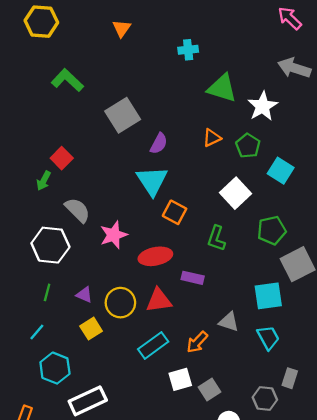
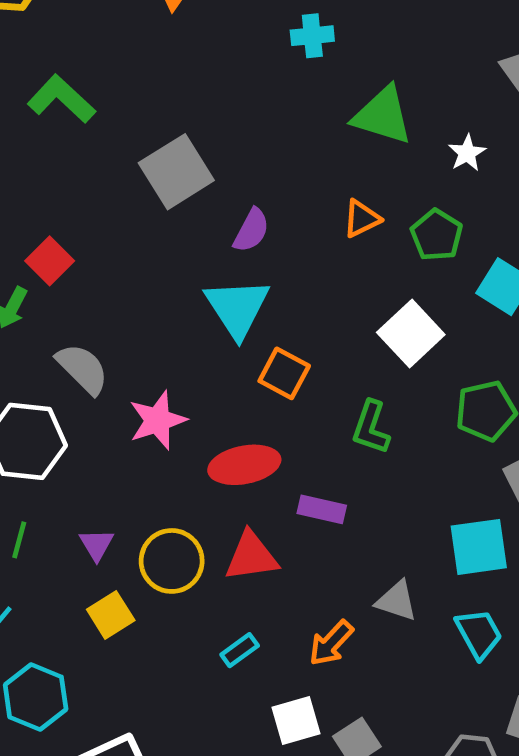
white star: (263, 106) -> (467, 153), size x0.6
purple triangle: (84, 295) -> (97, 545), turned 36
cyan rectangle: (153, 345) -> (240, 650), size x0.6

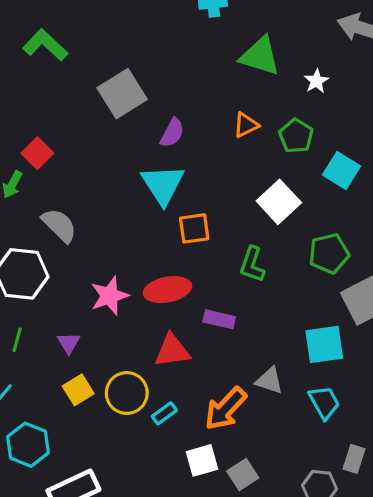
orange square: (284, 373) -> (194, 228), turned -36
pink star: (158, 420) -> (110, 296), moved
yellow circle: (172, 561) -> (127, 393), moved
orange arrow: (331, 643) -> (225, 409), size x1.4

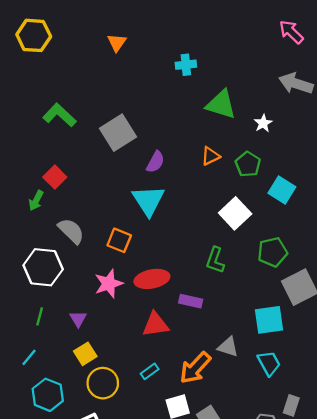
green L-shape: (45, 45) -> (59, 115), moved
orange square: (194, 228) -> (119, 240), moved, turned 30
yellow circle: (127, 393) -> (103, 383), moved

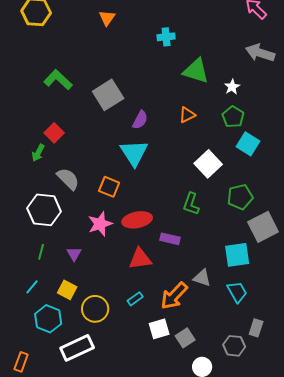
green pentagon: (248, 164) -> (233, 117), moved
yellow square: (85, 354) -> (67, 290), moved, turned -30

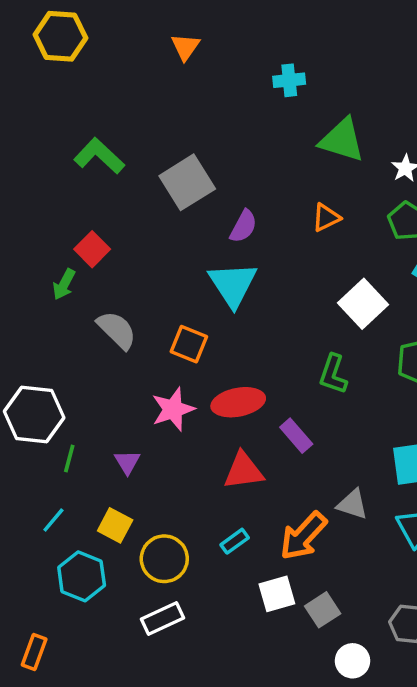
white hexagon: (44, 210) -> (34, 415), moved
purple rectangle: (170, 239) -> (296, 436), turned 36
white rectangle: (77, 348) -> (163, 619), moved, size x0.7

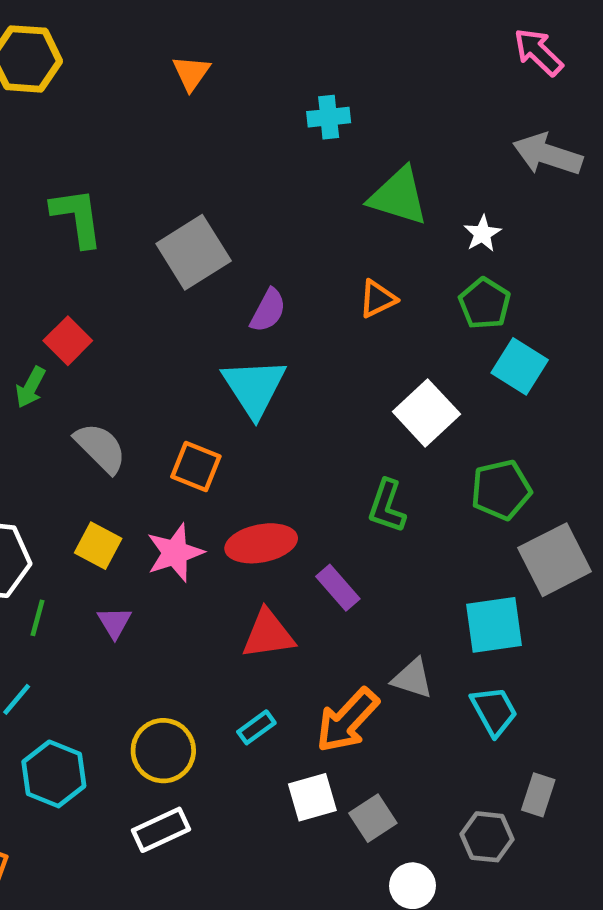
green L-shape: (99, 156) -> (77, 217), turned 39
yellow square: (115, 525) -> (98, 546), moved

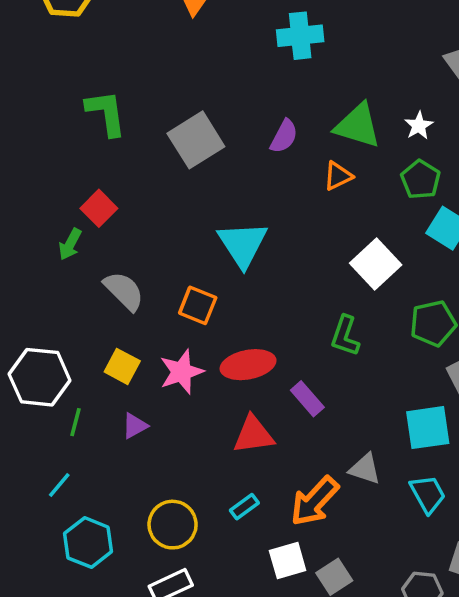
cyan cross: (329, 117) -> (300, 36), size x1.4
green triangle: (399, 196) -> (358, 126), moved
purple semicircle: (268, 310) -> (284, 136), moved
purple triangle: (114, 623) -> (135, 426), turned 32

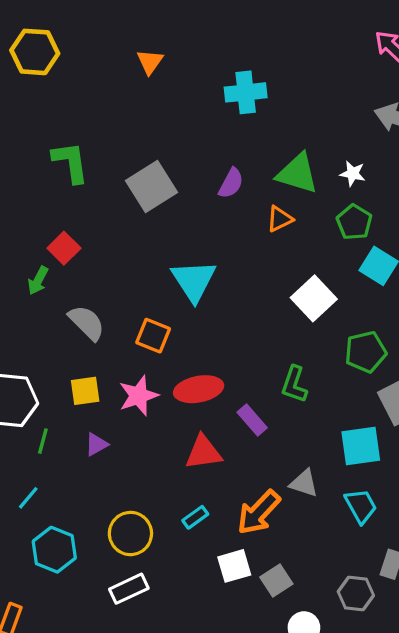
white star: (419, 126) -> (353, 174), turned -30
green L-shape: (345, 336) -> (294, 384), moved
yellow square: (122, 366) -> (85, 391), turned -36

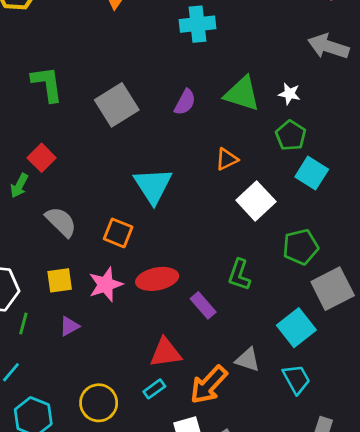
orange triangle: (280, 219) -> (227, 159), moved
cyan square: (361, 446) -> (296, 328), turned -30
red triangle: (203, 452) -> (165, 353), moved

